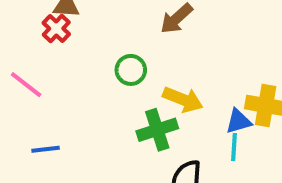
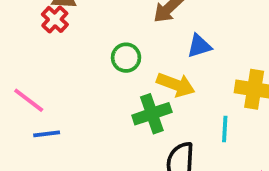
pink line: (26, 85) -> (29, 100), moved
blue triangle: (238, 121) -> (199, 46), moved

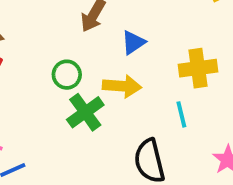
green cross: (152, 114) -> (85, 112), moved

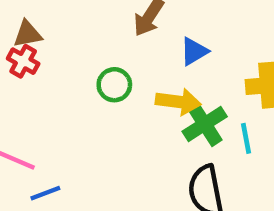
green cross: (85, 112) -> (205, 124), moved

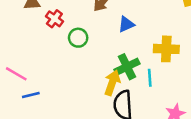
red cross: (23, 61) -> (54, 19), moved
yellow arrow: (178, 102) -> (112, 83), moved, turned -85

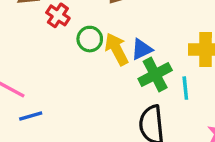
blue triangle: (126, 24) -> (142, 49), moved
yellow arrow: (112, 83) -> (117, 49), moved, turned -45

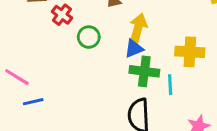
yellow arrow: (117, 49) -> (138, 28), moved, turned 40
green cross: (155, 75) -> (144, 71), turned 32

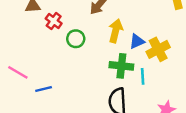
blue triangle: (134, 49) -> (137, 41), moved
yellow cross: (190, 52) -> (158, 49), turned -30
blue line: (33, 102) -> (44, 89), moved

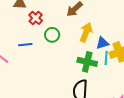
cyan line: (143, 76) -> (106, 58), moved
blue line: (44, 89) -> (25, 45), moved

